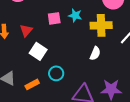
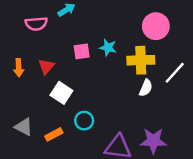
white semicircle: (95, 53) -> (146, 88), moved

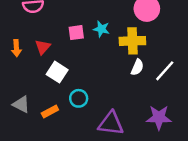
white line: (175, 73) -> (165, 71), moved
purple star: (153, 141) -> (159, 118), moved

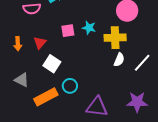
gray triangle: (21, 104) -> (22, 80), moved
orange rectangle: (50, 112) -> (46, 97), size x1.6

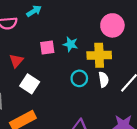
white semicircle: (119, 60) -> (104, 80), turned -32
cyan circle: (70, 86) -> (79, 78), moved

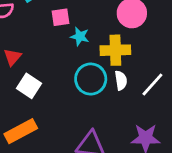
pink square: (47, 47) -> (61, 17), moved
cyan circle: (79, 78) -> (91, 79), size x1.5

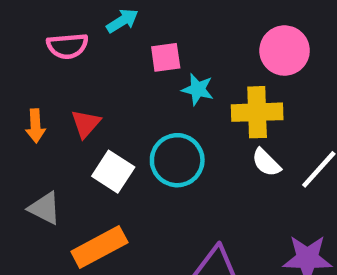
cyan circle: (91, 79) -> (177, 160), moved
white semicircle: (121, 80) -> (266, 162), turned 144

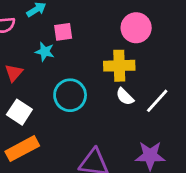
cyan star: (198, 89) -> (45, 52), moved
white square: (113, 172) -> (19, 112), moved

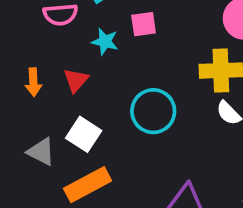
cyan star: (45, 52) -> (105, 42), moved

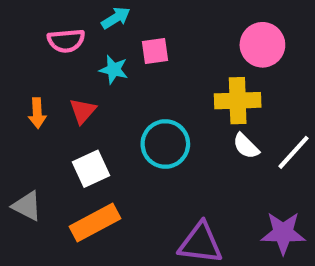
white square: (84, 134) -> (91, 169), turned 32
gray triangle: (41, 152) -> (27, 206), moved

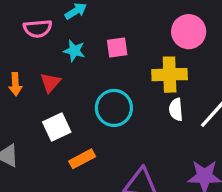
pink square: (155, 51) -> (117, 48), moved
white semicircle: (246, 146) -> (176, 110), turned 40
orange rectangle: (95, 223) -> (82, 159), moved, size x0.7

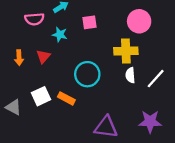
pink square: (117, 48) -> (90, 22), moved
white square: (57, 127) -> (41, 96), moved
orange rectangle: (82, 159) -> (66, 98), moved, turned 56

